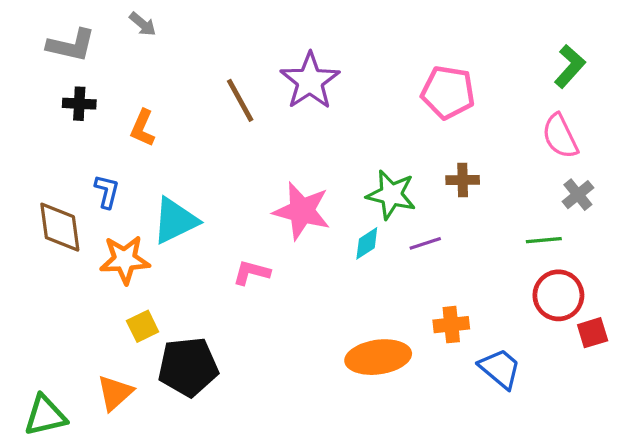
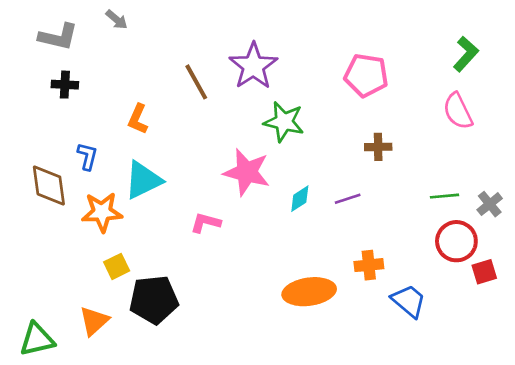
orange L-shape: (143, 128) -> (138, 119), moved
green star: (391, 195) -> (284, 122), moved
gray cross: (578, 195) -> (490, 204), moved

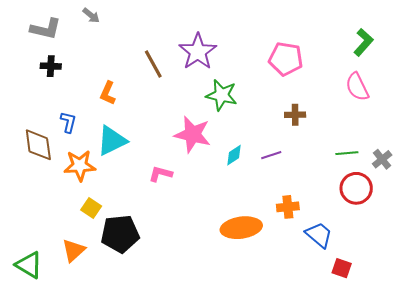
yellow square: (117, 266) -> (91, 208), turned -30
red square: (484, 272) -> (342, 268), moved, turned 36
green triangle: (37, 339) -> (29, 265), turned 44

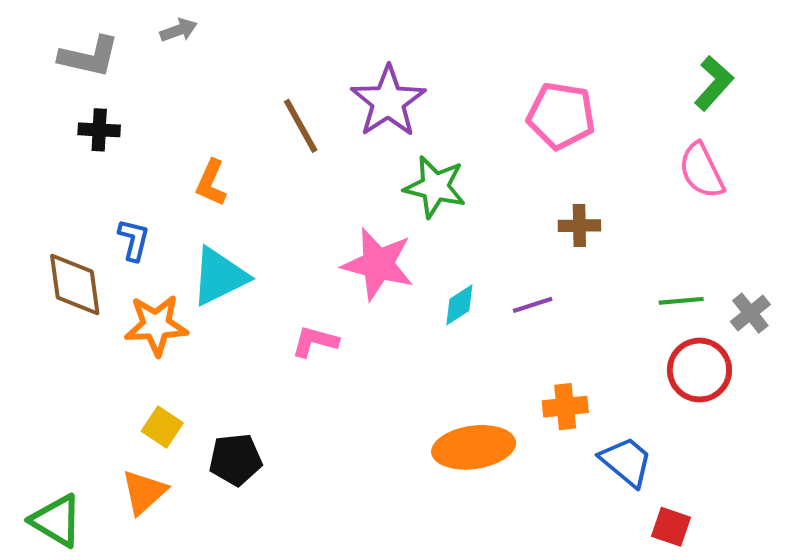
gray arrow: (91, 15) -> (179, 30), turned -60
yellow square: (91, 208) -> (162, 427), moved
black pentagon: (120, 234) -> (236, 460), size x0.7

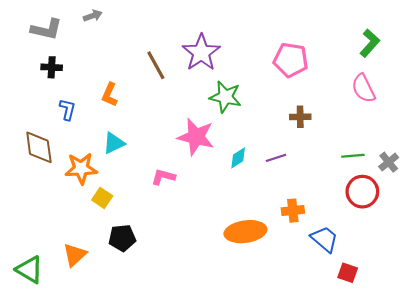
blue L-shape: (134, 240) -> (67, 109), moved
cyan triangle: (219, 276) -> (114, 143), size x0.7
yellow square: (162, 427) -> (102, 198), moved

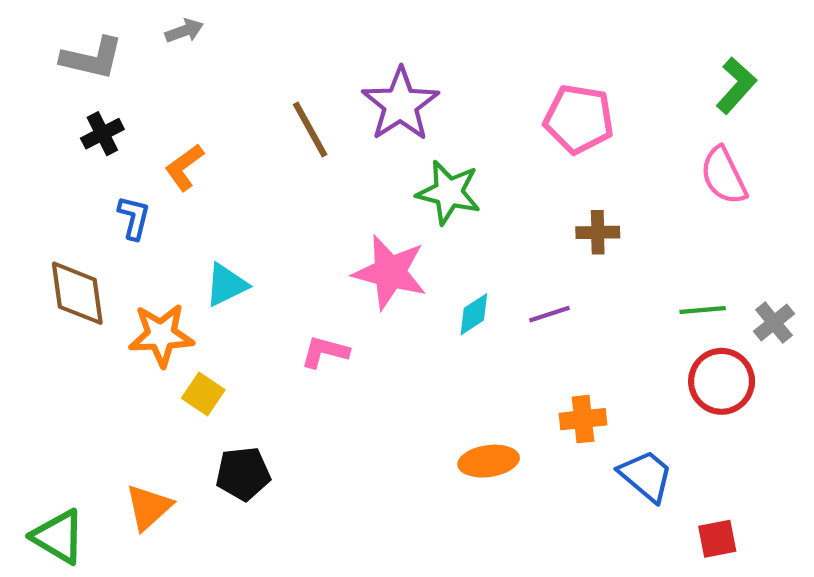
black cross: (52, 67) -> (102, 134), turned -30
orange L-shape: (110, 95) -> (184, 167), moved, turned 30
orange ellipse: (245, 232) -> (489, 461), size x0.7
red square: (348, 273) -> (717, 539), moved, turned -30

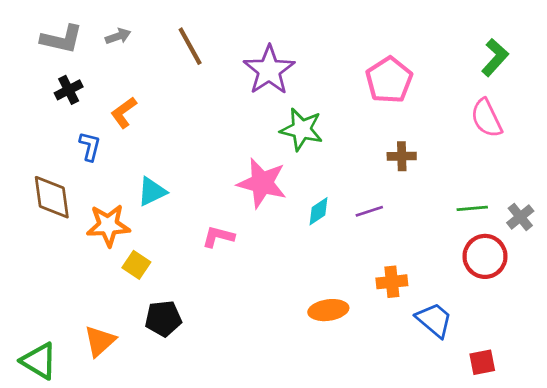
gray arrow: (184, 31) -> (118, 36), moved
pink pentagon: (579, 119) -> (389, 80), turned 30
brown line: (310, 129) -> (190, 46), moved

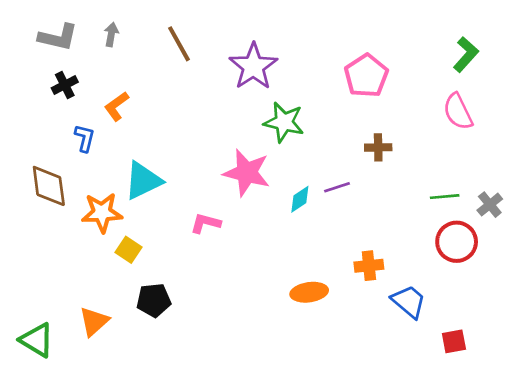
gray arrow: (118, 36) -> (111, 35), turned -60
cyan triangle: (152, 192) -> (143, 181), size x1.4
purple line: (369, 211) -> (337, 187), moved

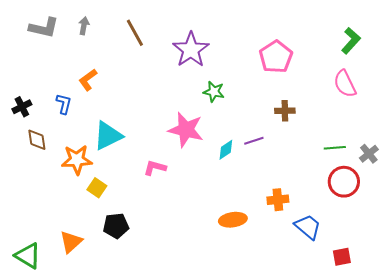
black cross: (65, 85) -> (22, 107), moved
green star: (284, 122) -> (214, 92), size x0.7
brown diamond: (49, 186) -> (37, 140), size x0.7

